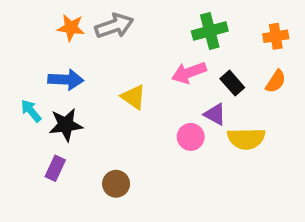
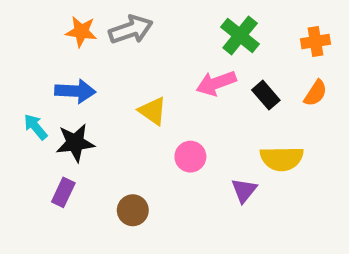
green cross: (210, 31) -> (240, 35), turned -36
purple triangle: (215, 114) -> (244, 190), moved, turned 40
pink circle: (191, 137) -> (190, 157), moved

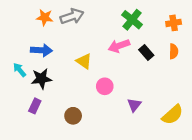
orange semicircle: (315, 93) -> (174, 51), turned -32
yellow semicircle: (282, 159) -> (172, 115), moved, turned -40

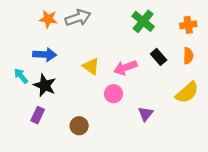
pink arrow: (119, 46) -> (125, 68), moved
black star: (41, 79) -> (45, 85), turned 30
yellow semicircle: (172, 115) -> (187, 93), moved

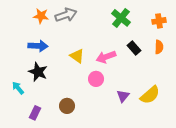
cyan arrow: (21, 76) -> (18, 88), moved
yellow semicircle: (187, 93) -> (150, 95), moved
purple rectangle: (38, 115) -> (35, 113), moved

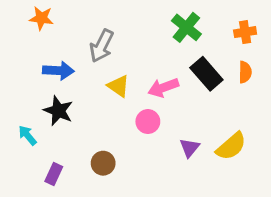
gray arrow: (66, 15) -> (102, 46), moved, turned 135
orange star: (41, 16) -> (41, 18), moved
black rectangle: (134, 48) -> (206, 74), size x1.5

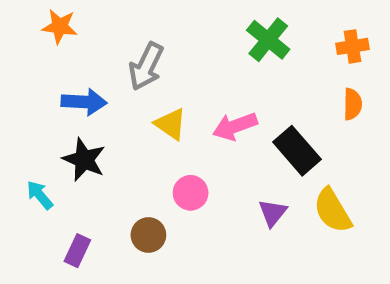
black rectangle: (206, 74) -> (297, 151), moved
pink circle: (148, 122) -> (191, 193), moved
yellow semicircle: (231, 146) -> (333, 211), turned 100

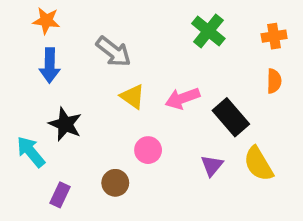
gray arrow: (146, 66) -> (114, 52), turned -78
blue arrow: (84, 102) -> (50, 65), moved, turned 88
cyan arrow: (40, 195) -> (31, 152), size x1.4

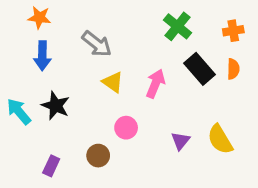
pink arrow: (183, 98) -> (155, 84), turned 132
black rectangle: (231, 117) -> (199, 69), moved
cyan arrow: (31, 152) -> (19, 112), moved

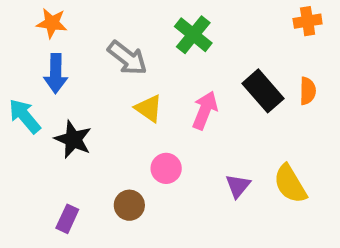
green cross: (177, 26) -> (193, 35), moved
orange cross: (233, 31) -> (308, 21), moved
cyan arrow: (19, 112) -> (25, 116), moved

